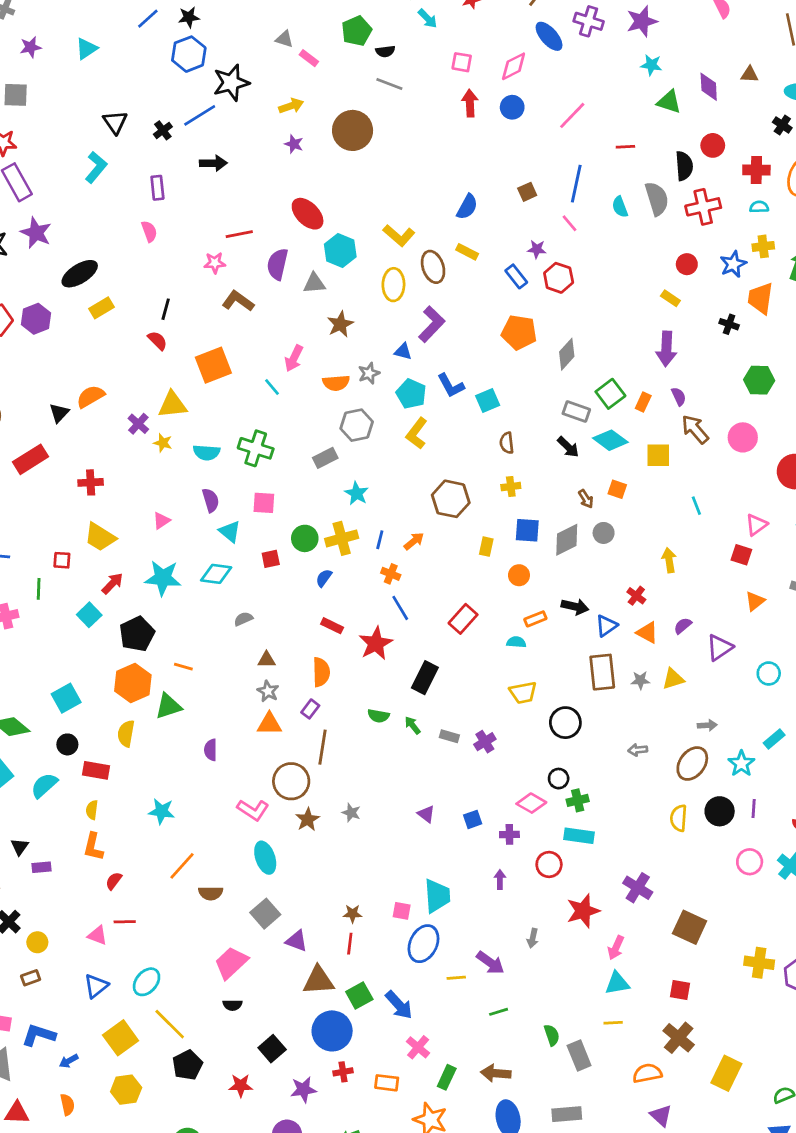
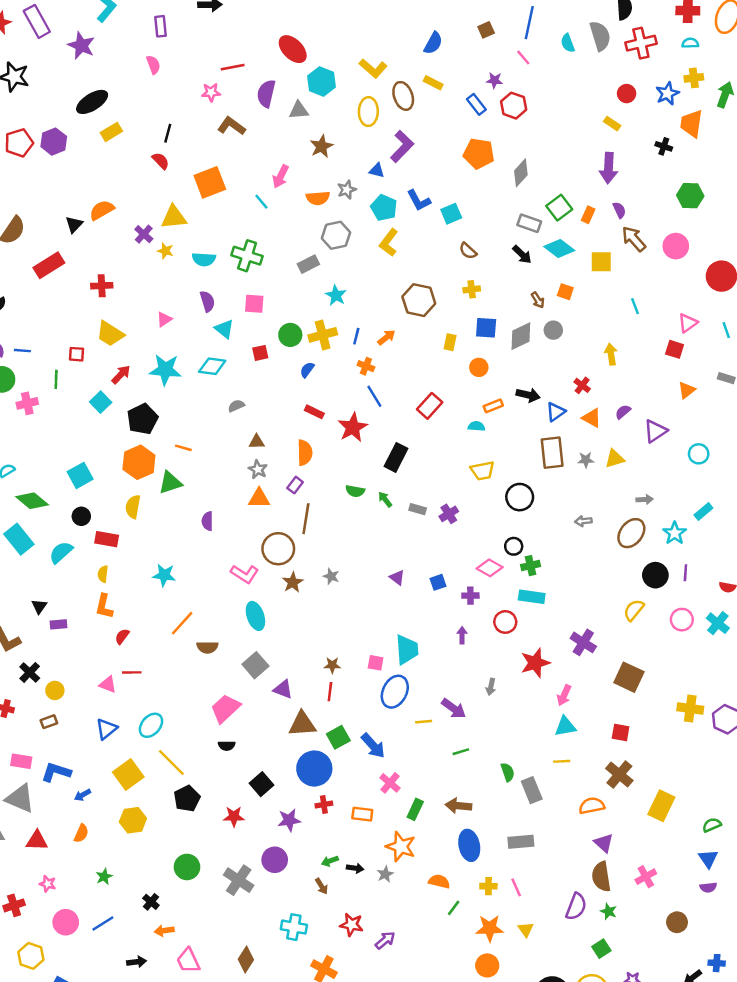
purple star: (36, 233) -> (81, 46), moved
brown semicircle: (507, 443) -> (468, 251), turned -42
yellow semicircle: (679, 818) -> (634, 610), moved, turned 35
orange semicircle: (67, 1105) -> (81, 833), turned 36

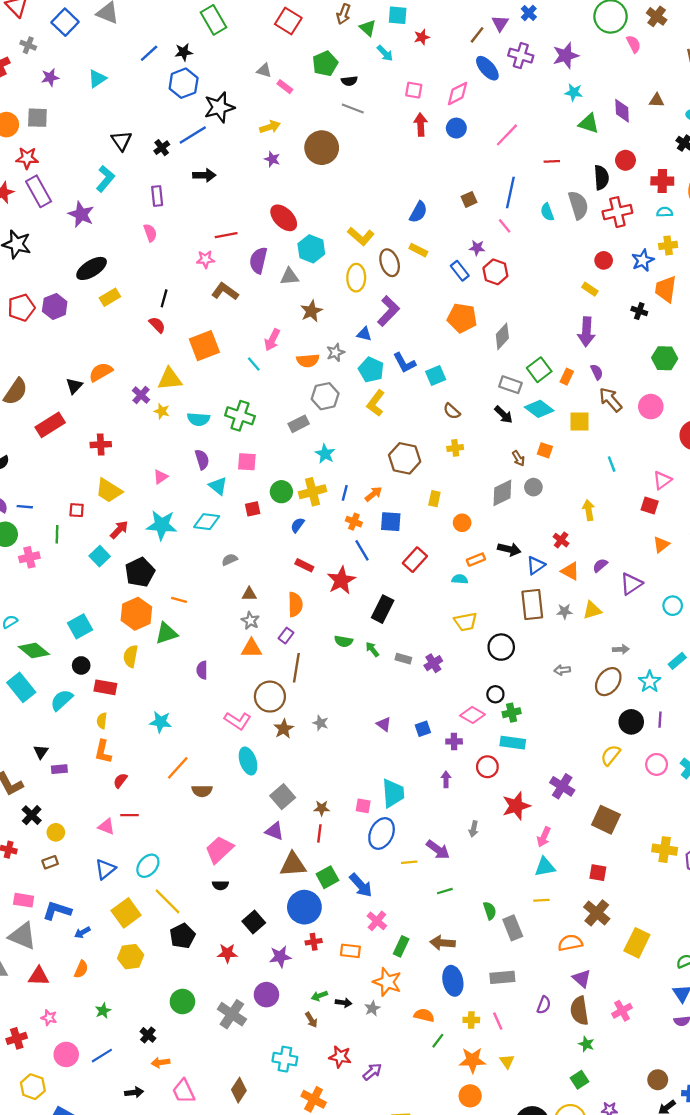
blue square: (486, 328) -> (391, 522), moved
gray square: (255, 665) -> (283, 797), moved
purple semicircle: (576, 907) -> (544, 1005), moved, size x0.7
brown circle: (677, 922) -> (658, 1080), moved

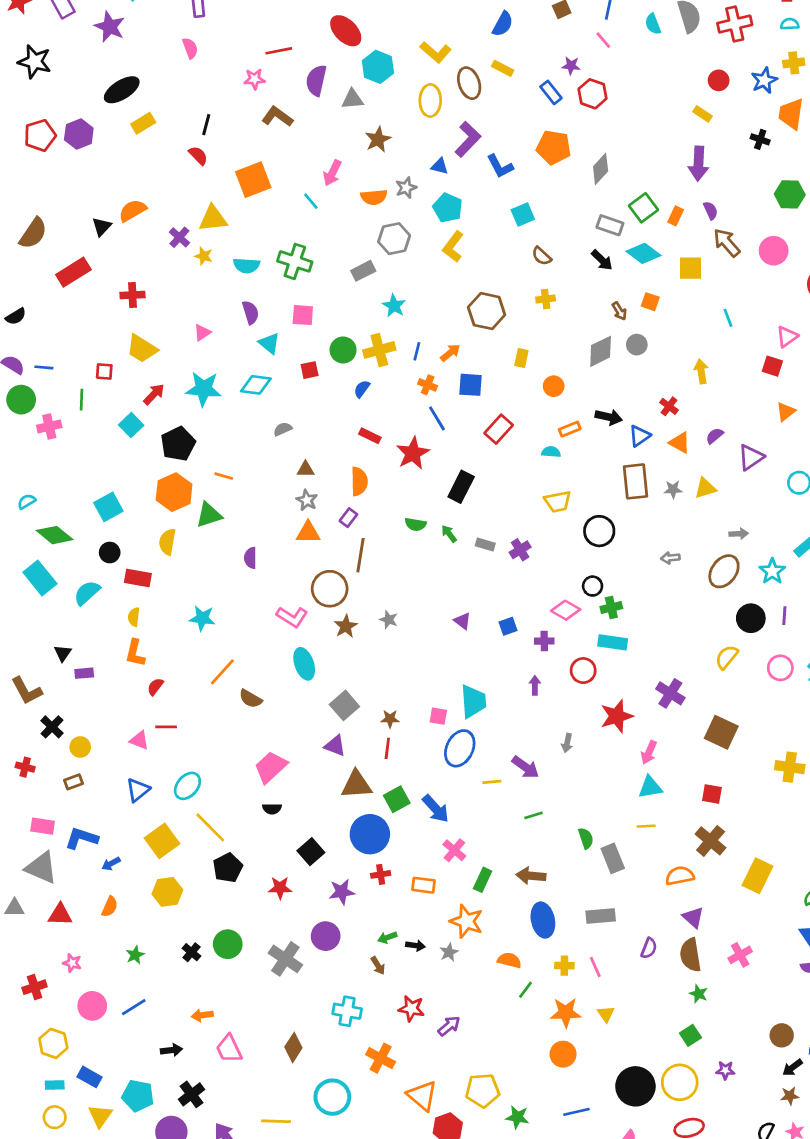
blue L-shape: (405, 363) -> (500, 166), moved
brown semicircle: (202, 791) -> (251, 699), turned 30
black cross: (148, 1035) -> (191, 952), moved

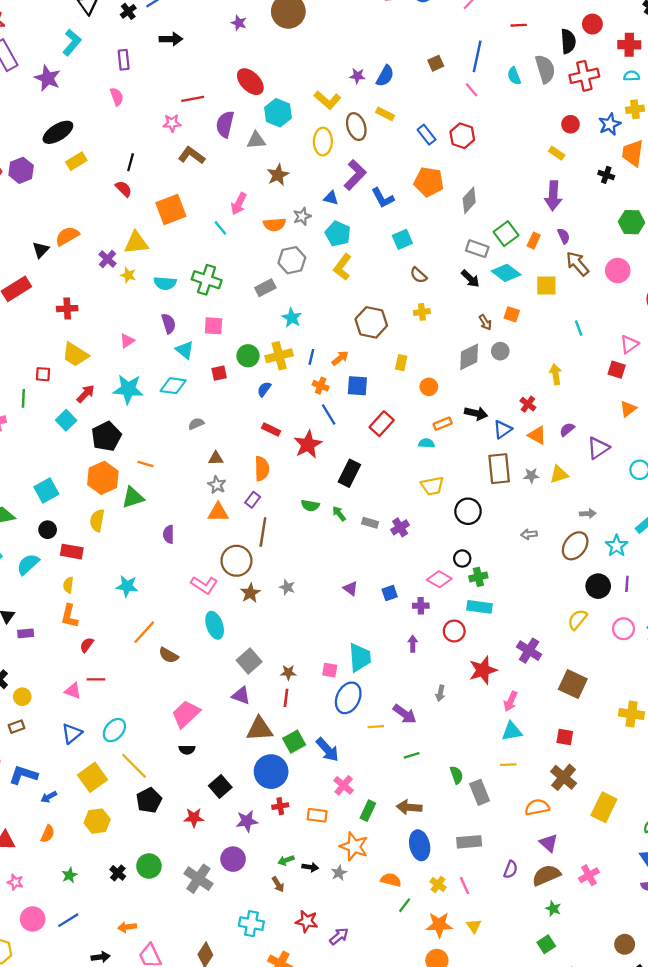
purple star: (571, 66) -> (357, 76), moved
brown semicircle: (690, 955) -> (546, 875), turned 76
yellow cross: (564, 966) -> (438, 884), turned 35

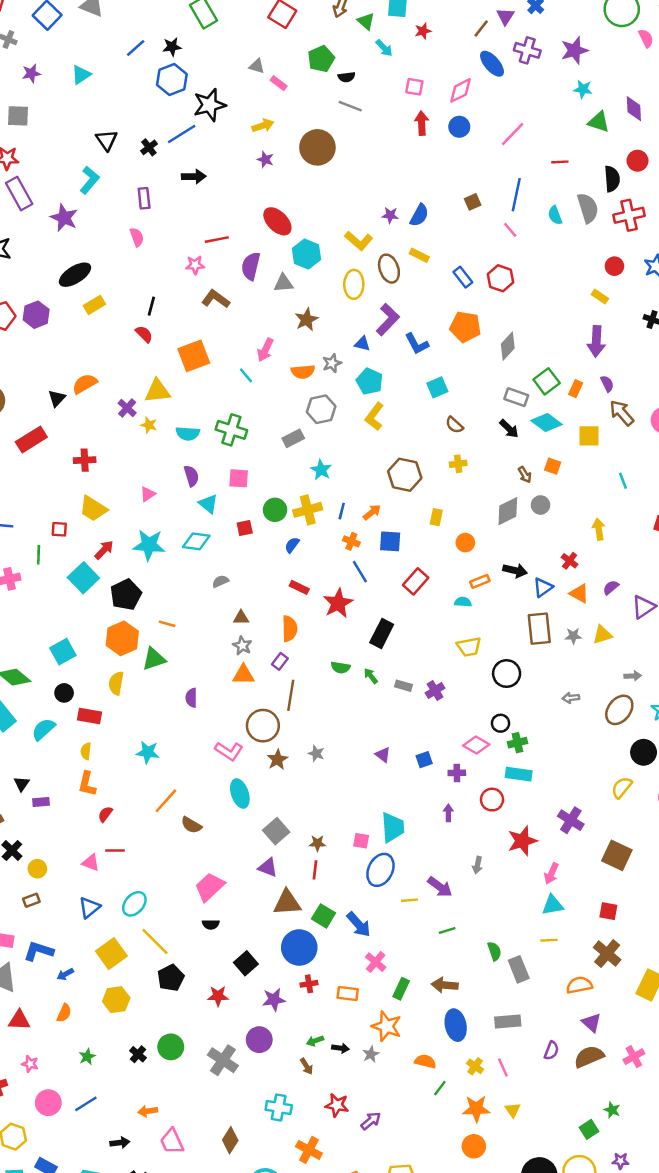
cyan square: (66, 420) -> (83, 578), size x1.4
green square: (294, 742) -> (323, 916), turned -30
green star: (553, 909) -> (612, 1110), moved

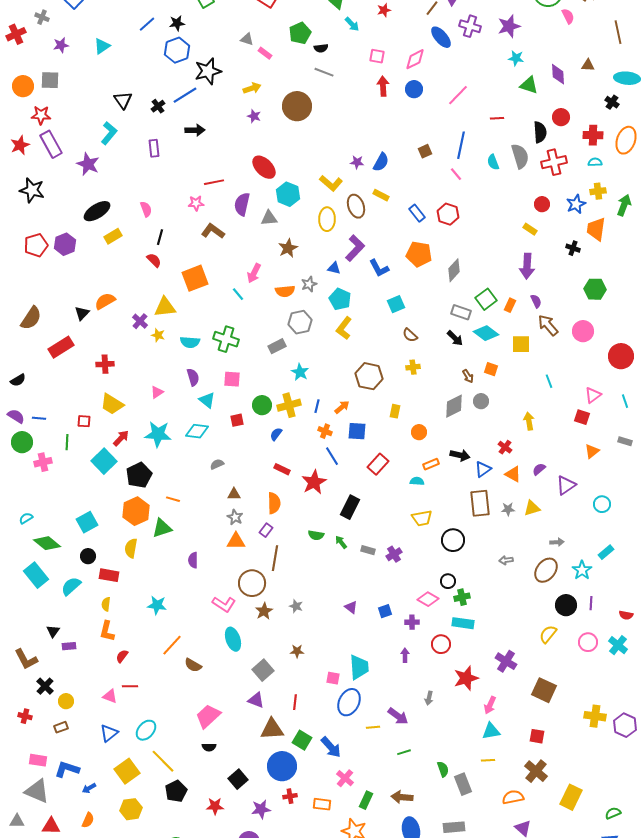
pink semicircle: (137, 237) -> (146, 209), moved
brown star: (317, 843) -> (297, 651), moved

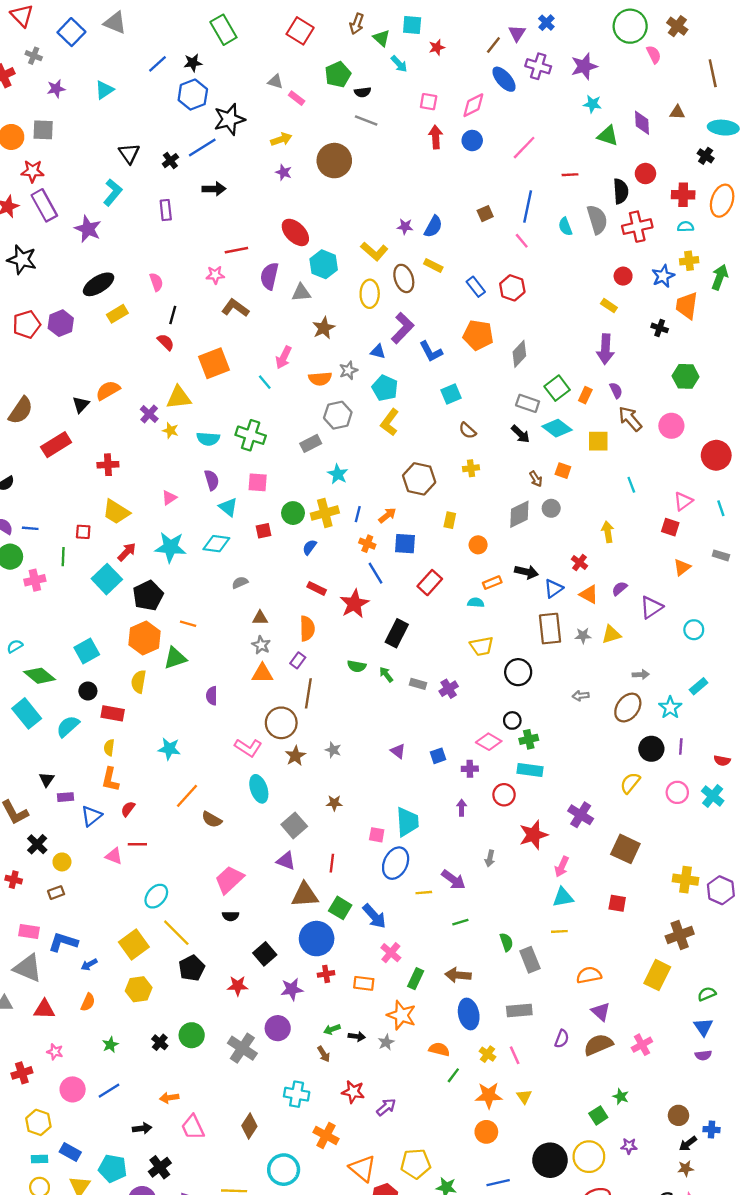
blue triangle: (109, 733) -> (91, 816), moved
brown cross: (536, 771) -> (680, 935), moved, turned 30

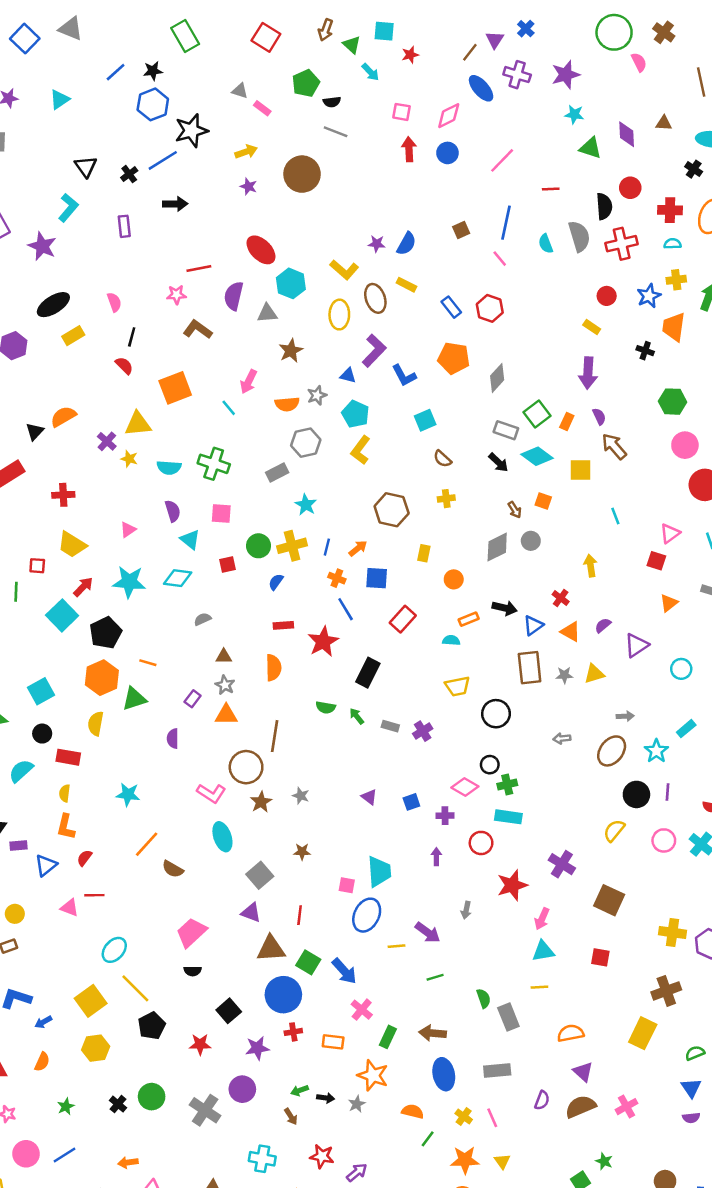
pink circle: (671, 426) -> (685, 445), moved
red rectangle: (317, 588) -> (283, 625), turned -30
purple rectangle: (298, 660) -> (193, 699), moved

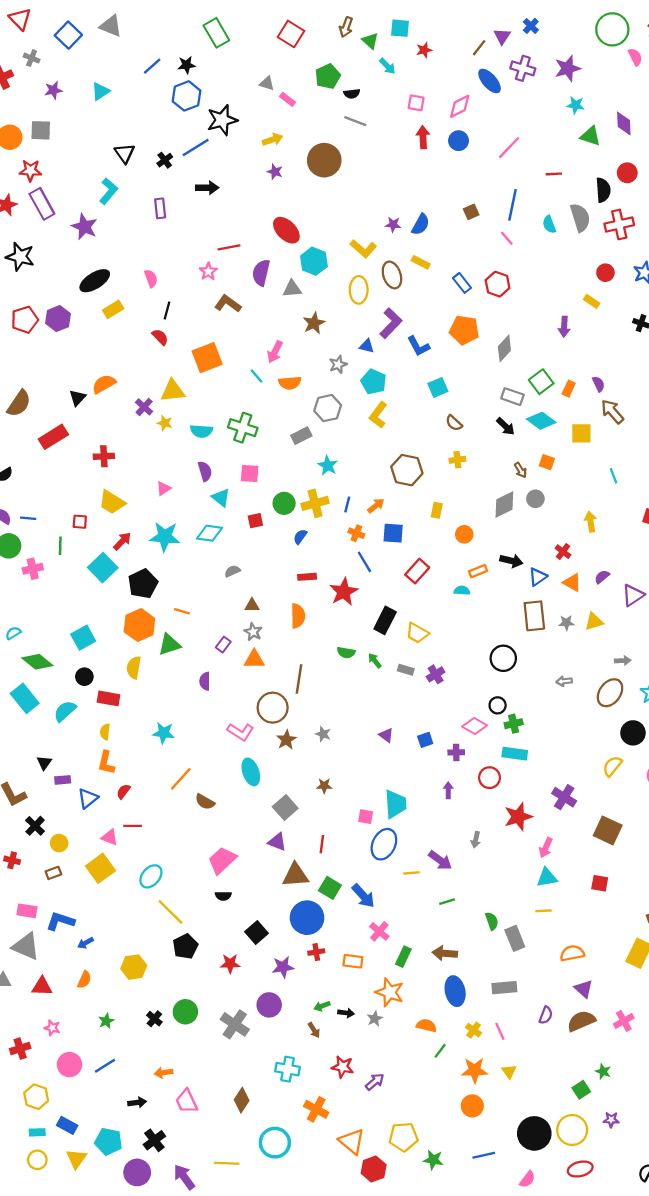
pink star: (176, 295) -> (208, 272), turned -30
purple arrow: (588, 373) -> (564, 327), moved, size x0.7
orange semicircle: (287, 404) -> (290, 383), moved
yellow trapezoid: (457, 686) -> (417, 633), moved, turned 40
yellow square: (91, 1001) -> (100, 868), moved

